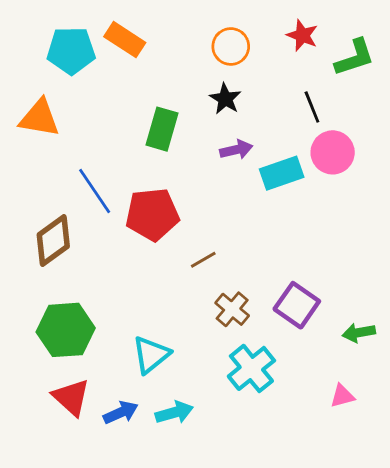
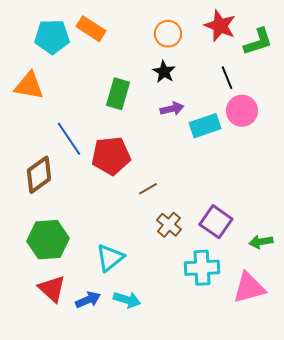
red star: (302, 35) -> (220, 26), size x1.4
cyan cross: (251, 368) -> (202, 268), moved, turned 36
pink triangle: (342, 396) -> (249, 288), size x1.8
cyan arrow: (174, 412) -> (127, 300), turned 32

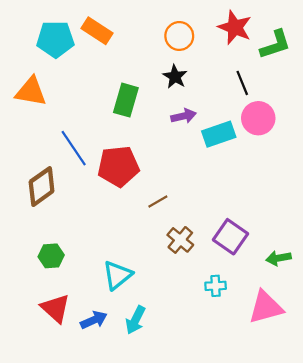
green hexagon: (48, 240) -> (51, 256), size x0.6
cyan cross: (202, 268) -> (216, 286), size x0.6
cyan arrow: (127, 300) -> (135, 320), turned 100

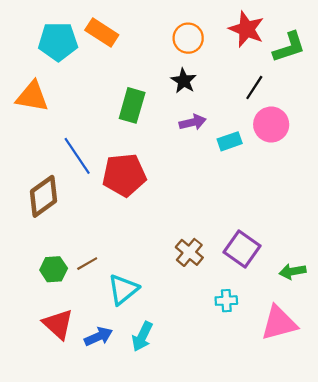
black line: (242, 83) -> (254, 87), turned 55
cyan rectangle: (219, 134) -> (230, 141), size x0.7
brown line: (158, 201) -> (87, 264), moved

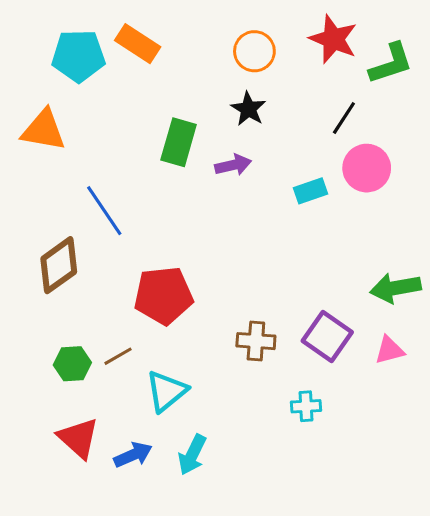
purple arrow: (193, 122) -> (233, 165), moved
red pentagon: (124, 175) -> (163, 296), moved
brown cross: (189, 252) -> (256, 341), turned -36
green arrow: (292, 271) -> (396, 288), moved, size x1.4
pink triangle: (279, 323) -> (389, 350), moved, size x0.6

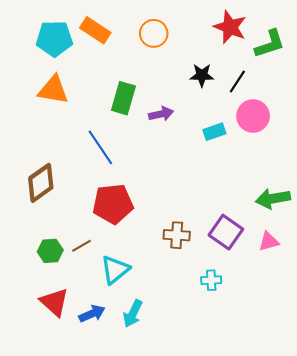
orange circle: (254, 51) -> (154, 33), moved
black star: (248, 109) -> (202, 75), moved, turned -30
orange triangle: (44, 130) -> (53, 90), moved
blue line: (104, 211) -> (100, 147), moved

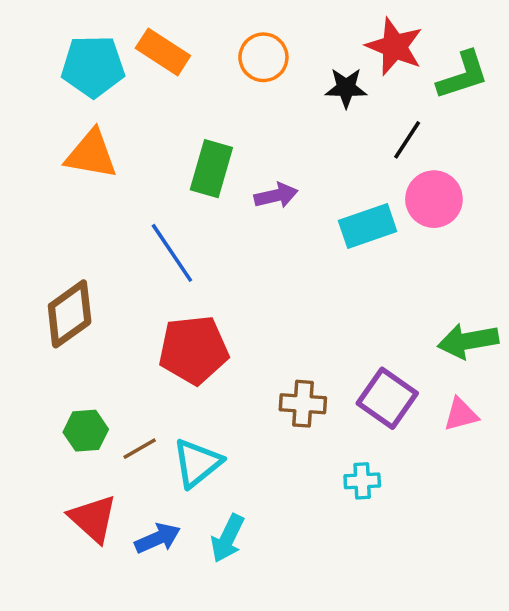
black star: (202, 75) -> (346, 88), moved
cyan rectangle: (214, 132) -> (368, 226), size x1.4
brown line: (82, 246) -> (140, 449), moved

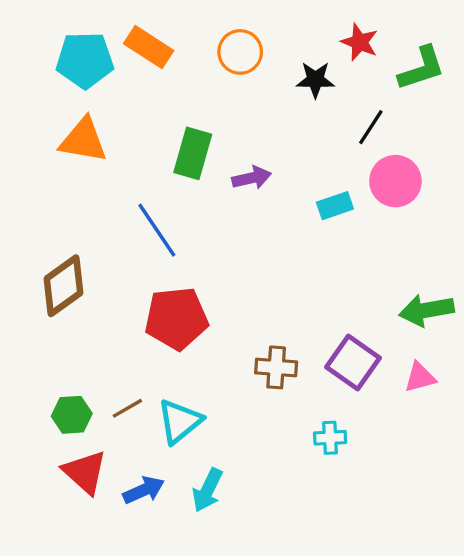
red star: (394, 47) -> (359, 42), size x0.7
cyan rectangle: (368, 226) -> (335, 206), size x0.7
green hexagon: (86, 431) -> (72, 415), moved

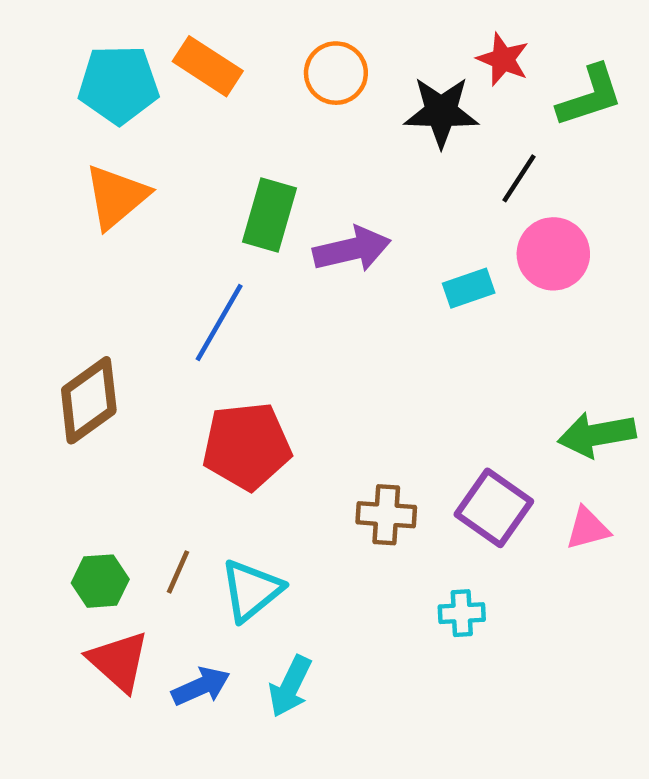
black star: (315, 80) -> (441, 112), size x1.4
orange triangle: (83, 140) -> (116, 197), turned -50
purple arrow: (252, 178) -> (352, 249), size x1.4
blue line: (157, 230) -> (219, 322), turned 64
brown line: (127, 408) -> (178, 572), turned -36

